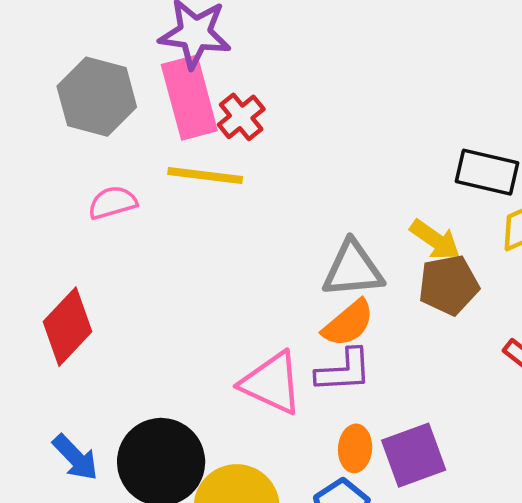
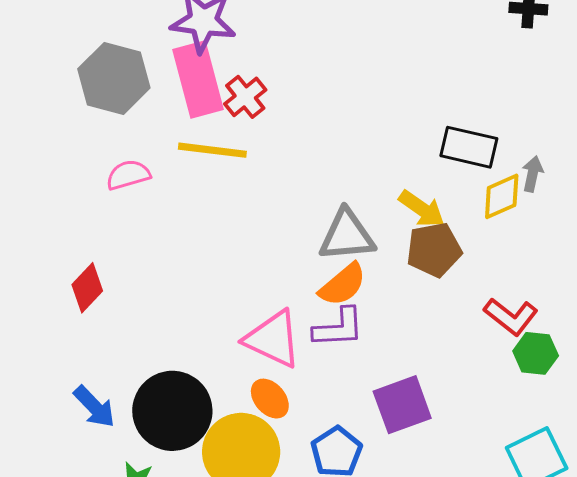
red diamond: (67, 327) -> (87, 288), size x0.7
orange ellipse: (355, 448) -> (270, 399), moved, turned -45

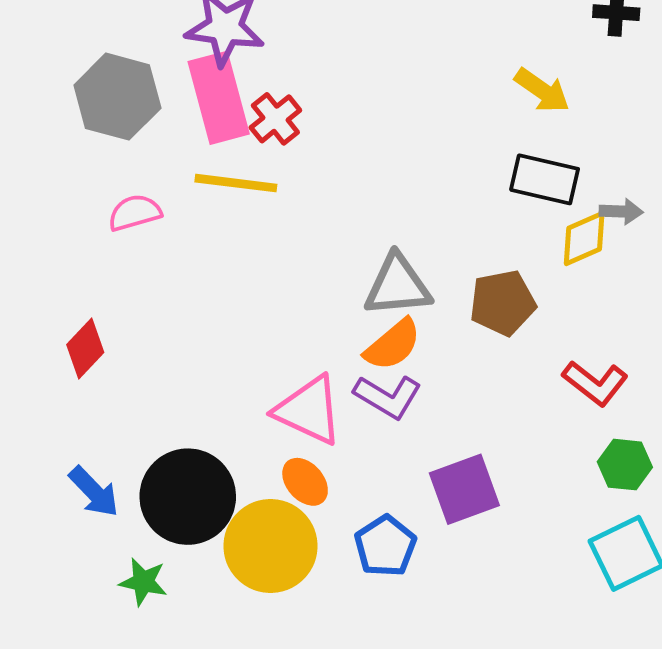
gray arrow: (532, 174) -> (621, 211), turned 80
yellow arrow: (422, 209) -> (542, 90), moved
purple L-shape: (339, 328) -> (388, 397), turned 34
green hexagon: (536, 353) -> (625, 465), moved

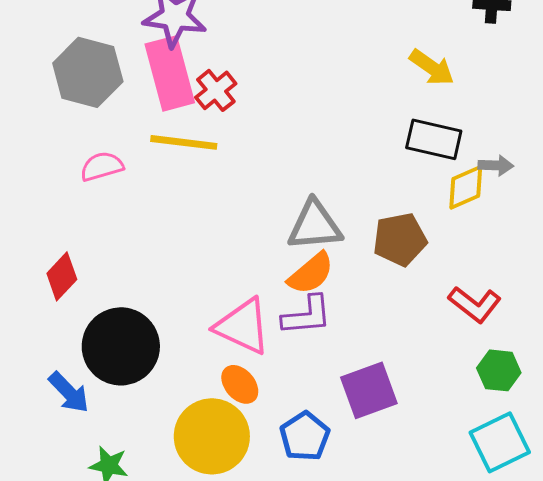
purple L-shape: (388, 397) -> (307, 315), turned -36
black circle: (188, 497) -> (121, 346), moved

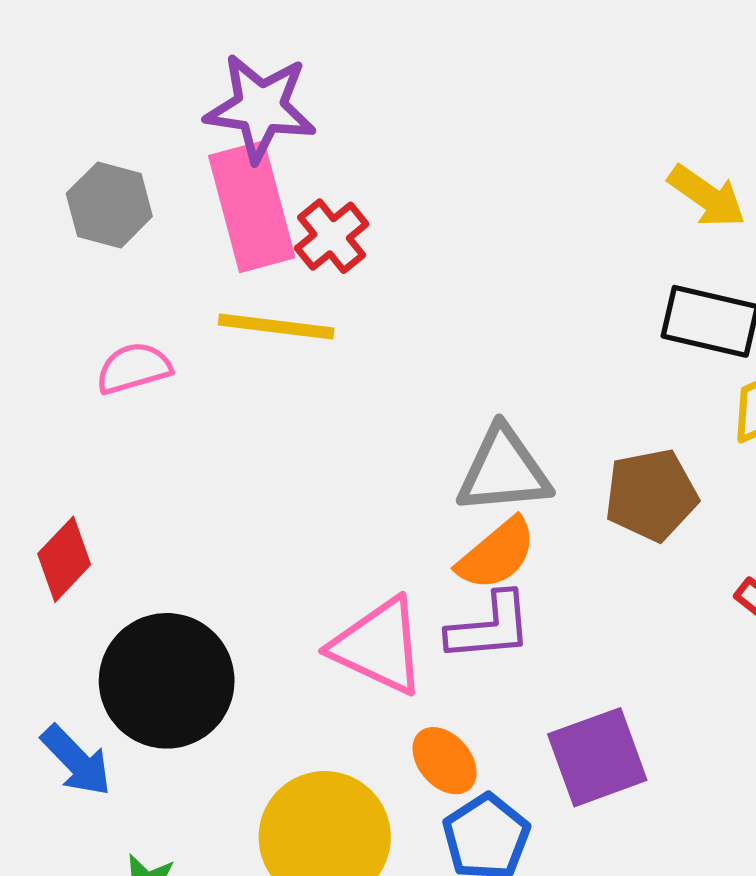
gray hexagon: (88, 72) -> (109, 205), size x0.7
orange ellipse: (240, 384) -> (445, 761), moved

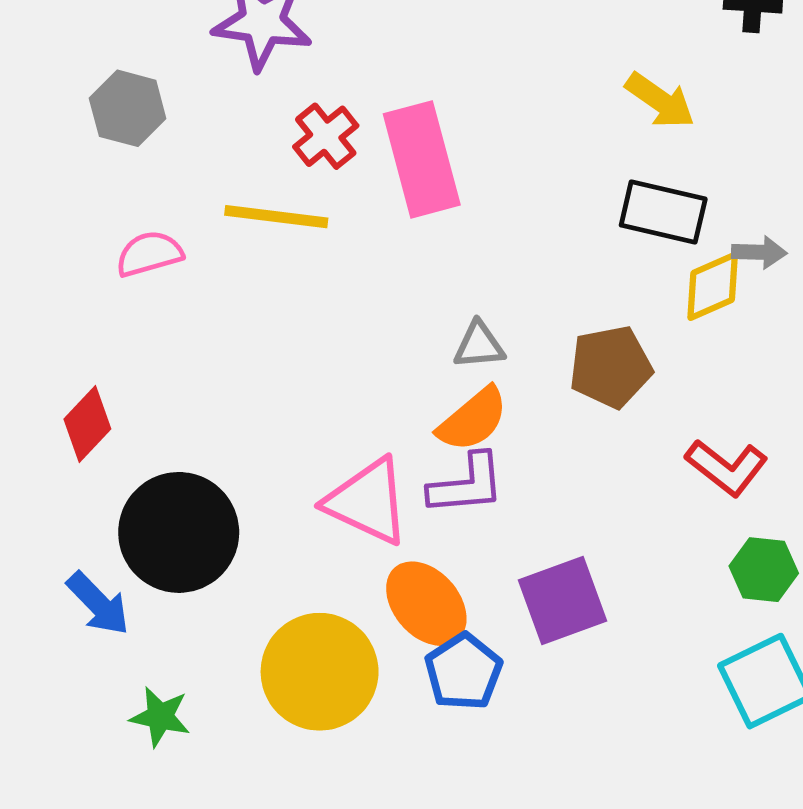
pink rectangle: (252, 207) -> (422, 159), moved
gray triangle: (504, 471) -> (479, 345), size x0.6
orange ellipse: (445, 761) -> (426, 604), size x1.4

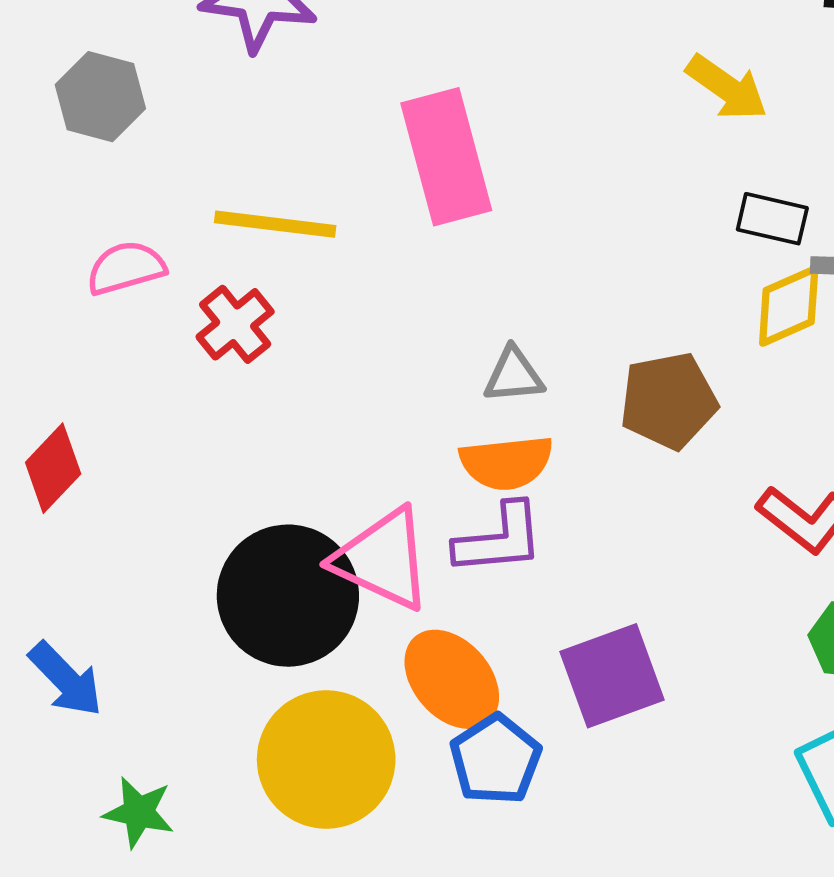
red cross: (326, 136) -> (235, 324), moved
black rectangle: (663, 212) -> (772, 219), moved, size x0.7
orange semicircle: (473, 419) -> (506, 463), turned 34
black circle: (179, 532) -> (288, 596), moved

